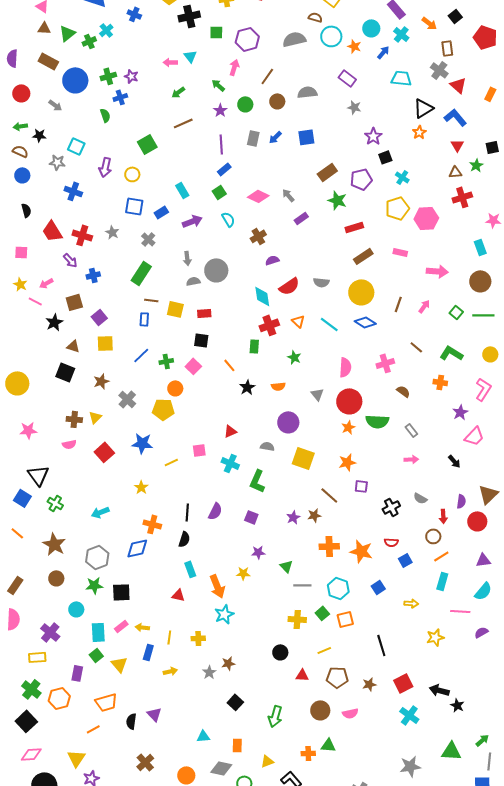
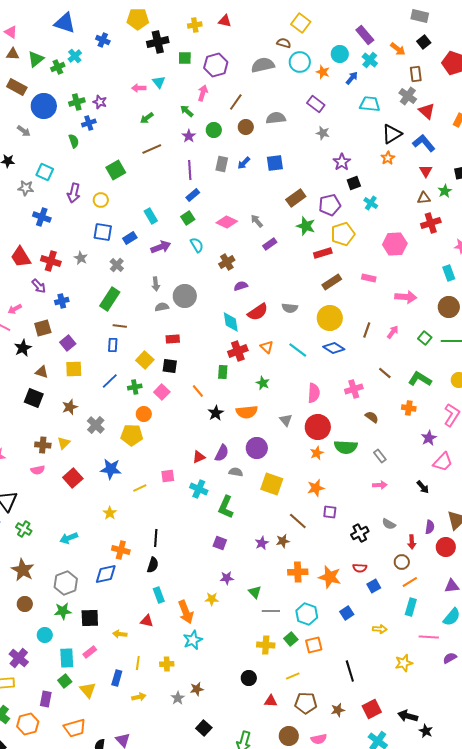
yellow pentagon: (397, 208) -> (343, 234), moved
yellow square: (175, 309) -> (145, 360), moved, turned 30
orange semicircle: (278, 386) -> (247, 412), size x1.5
purple semicircle: (215, 511) -> (222, 453), moved
yellow arrow: (142, 627) -> (120, 634), moved

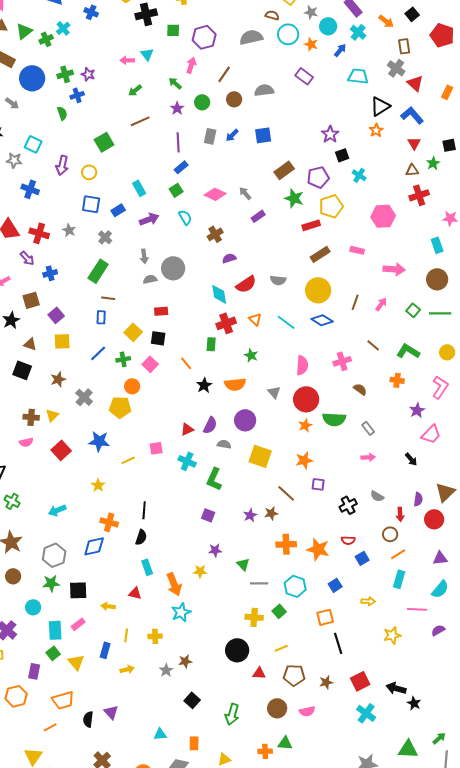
gray star: (323, 133) -> (311, 12), moved
orange square: (314, 645) -> (325, 617), moved
black circle: (249, 678) -> (237, 650), size x1.5

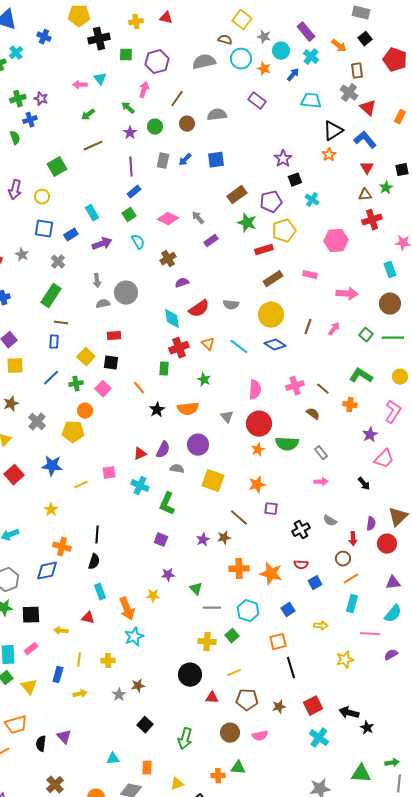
brown line: (373, 345) -> (323, 389), moved
green arrow: (439, 738) -> (392, 763), turned 32

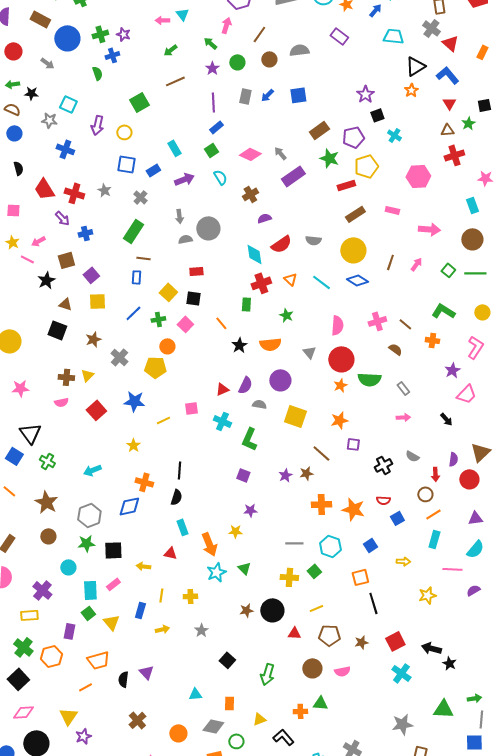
purple rectangle: (211, 241) -> (293, 176), size x1.6
green triangle: (196, 589) -> (244, 568), moved
brown star: (138, 686) -> (246, 610), moved

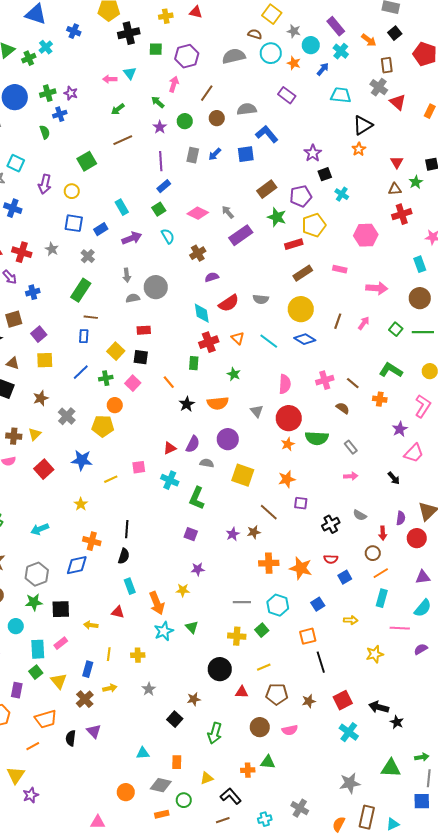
blue L-shape: (447, 75) -> (267, 134), moved
brown star: (246, 610) -> (194, 699), moved
brown cross: (137, 720) -> (85, 699), moved

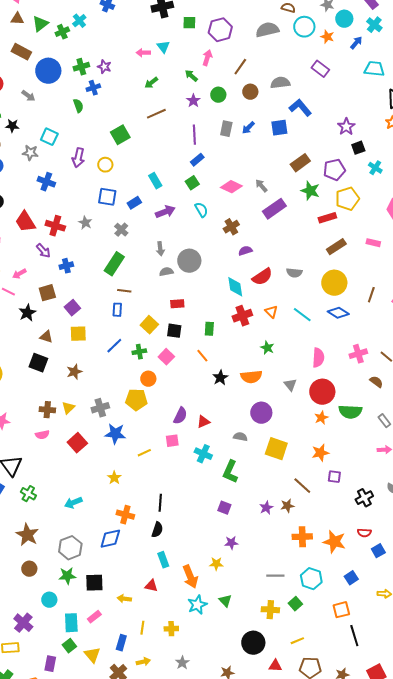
green rectangle: (194, 363) -> (209, 329), moved
gray cross: (67, 416) -> (100, 408), moved, turned 30
purple semicircle: (193, 444) -> (180, 416), moved

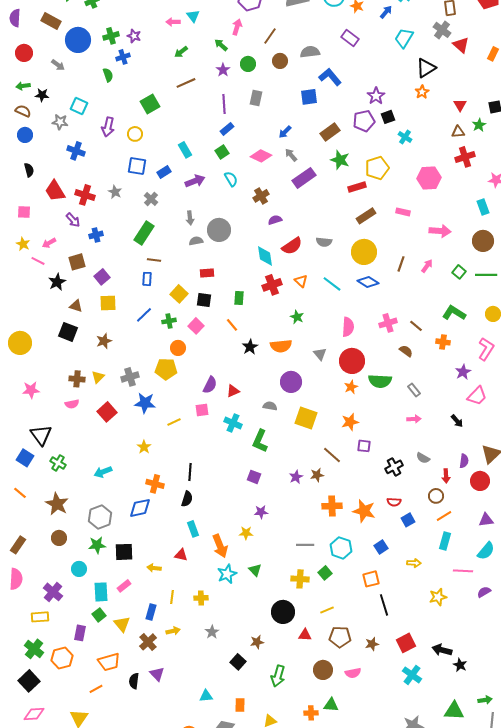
cyan trapezoid: (374, 69) -> (404, 38), turned -65
blue arrow: (248, 128) -> (285, 132), moved
purple pentagon: (334, 170) -> (364, 121), moved

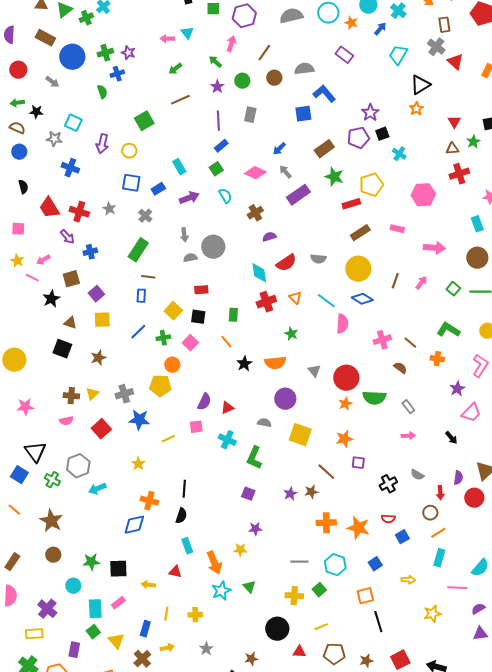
pink semicircle: (348, 327) -> (342, 324), moved
gray hexagon: (100, 517) -> (78, 466), moved
purple triangle: (486, 520) -> (480, 634), moved

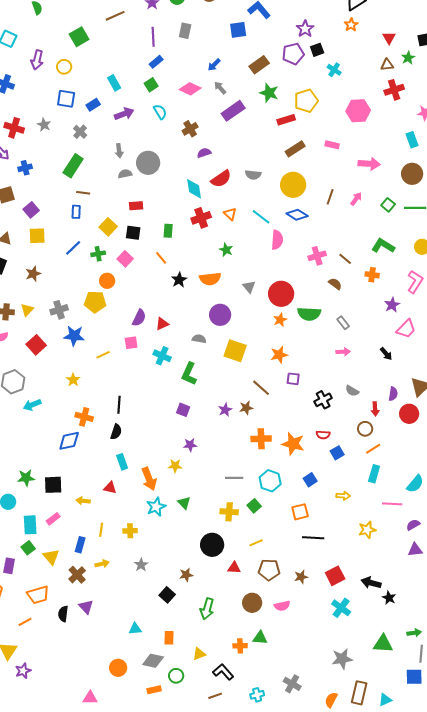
black line: (378, 622) -> (313, 538), turned -70

